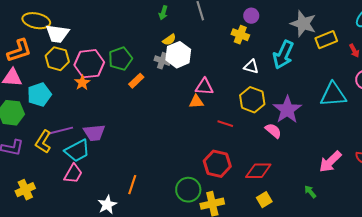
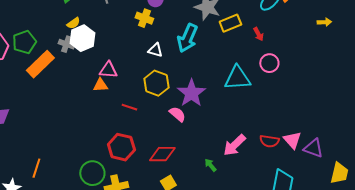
orange rectangle: (136, 81) -> (40, 64), size x1.8
green arrow: (310, 192) -> (210, 165), moved

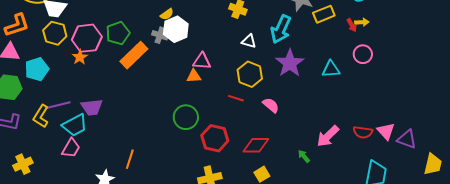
yellow arrow: (324, 22) -> (362, 22), moved
cyan triangle: (237, 78) -> (331, 69), size x0.7
purple star: (191, 93) -> (290, 63), moved
red line: (129, 107) -> (236, 98), moved
green circle: (92, 173) -> (186, 117), moved

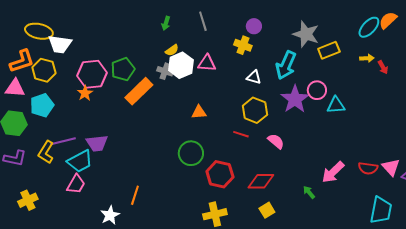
red arrow: (352, 25) -> (383, 67), moved
yellow hexagon: (55, 33) -> (44, 70), moved
pink circle: (363, 54) -> (317, 90), moved
pink triangle: (202, 61) -> (207, 63), moved

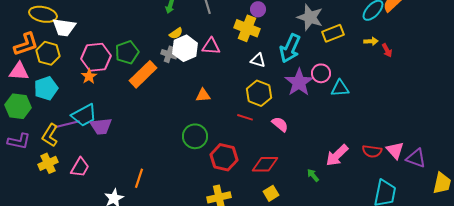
yellow cross: (243, 45) -> (247, 28), size x1.4
cyan trapezoid: (80, 161) -> (84, 115), moved
yellow cross: (28, 200) -> (48, 163), moved

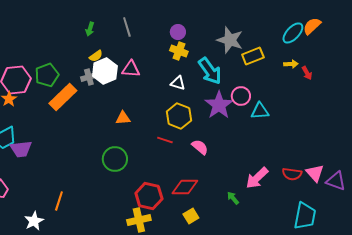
yellow cross: (247, 28) -> (179, 51), moved, size x0.7
cyan arrow: (290, 48) -> (210, 71), turned -60
gray cross: (169, 54) -> (89, 77), turned -35
red hexagon: (224, 157) -> (149, 196), moved

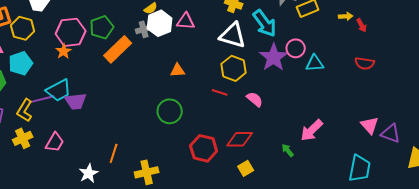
white triangle: (178, 83) -> (233, 35), size x1.8
red semicircle: (292, 174) -> (365, 63), moved
yellow cross: (139, 220) -> (147, 172), moved

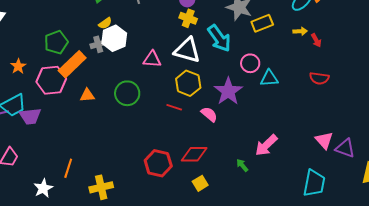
pink triangle: (186, 21) -> (152, 59), moved
pink hexagon: (71, 32) -> (51, 80), moved
purple star: (274, 57) -> (228, 91), moved
orange triangle: (178, 70) -> (87, 95), moved
green circle: (170, 111) -> (127, 93), moved

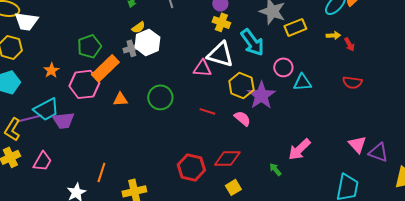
pink triangle: (152, 59) -> (202, 68), moved
yellow hexagon: (188, 83) -> (241, 85), moved

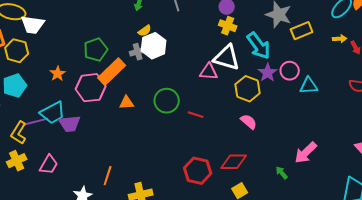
purple star: (261, 95) -> (268, 73), moved, size x0.7
red line: (207, 111) -> (196, 115), moved

